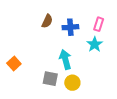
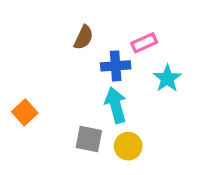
pink rectangle: (99, 24) -> (144, 43), moved, turned 48
blue cross: (70, 27) -> (116, 66), moved

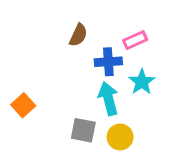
cyan star: (167, 78) -> (142, 82), moved

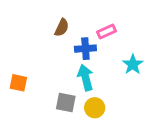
cyan star: (142, 82) -> (133, 64), moved
orange square: (23, 105) -> (18, 83), turned -36

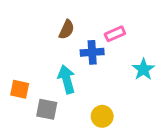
cyan arrow: (85, 78) -> (67, 79), moved
gray square: (66, 102) -> (47, 109), moved

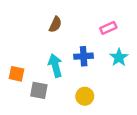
pink rectangle: (115, 34) -> (108, 28), moved
blue cross: (92, 52) -> (84, 56), moved

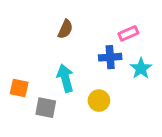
blue cross: (84, 56) -> (110, 57), moved
yellow circle: (85, 96) -> (99, 101), moved

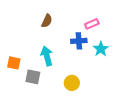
yellow circle: (99, 101) -> (72, 83), moved

